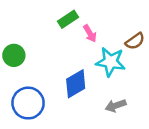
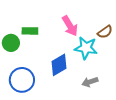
green rectangle: (68, 19) -> (30, 31), moved, turned 35
pink arrow: (90, 33) -> (70, 26), size x1.5

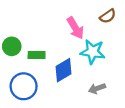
green rectangle: (30, 31) -> (37, 55), moved
brown semicircle: (105, 32) -> (108, 16), moved

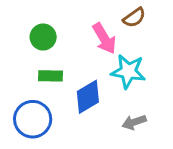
brown semicircle: (108, 16) -> (134, 18), moved
green circle: (12, 46) -> (43, 37), moved

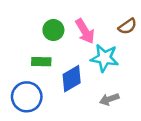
brown semicircle: (134, 18) -> (127, 26), moved
green circle: (43, 37) -> (53, 30), moved

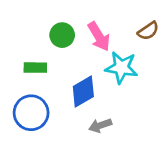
green rectangle: (41, 62) -> (35, 68), moved
gray arrow: (109, 99) -> (100, 125), moved

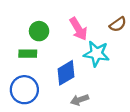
green circle: (62, 35) -> (39, 31), moved

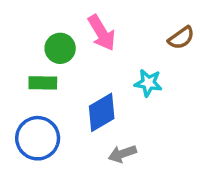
pink arrow: (78, 29) -> (102, 33), moved
cyan star: (96, 54) -> (148, 83), size x0.7

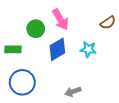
green rectangle: (43, 83) -> (13, 49), moved
blue diamond: (102, 112) -> (57, 49), moved

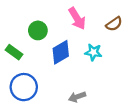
pink arrow: (60, 19) -> (77, 18), moved
green rectangle: (13, 49) -> (14, 52), turned 35

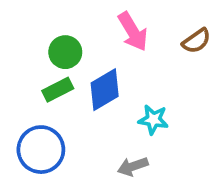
green rectangle: (14, 52) -> (58, 90), moved, turned -63
cyan star: (93, 52) -> (153, 120), moved

